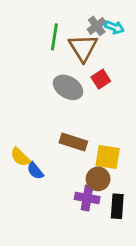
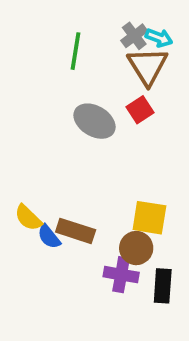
brown triangle: (83, 48) -> (148, 66), moved
brown rectangle: (73, 142) -> (76, 231), moved

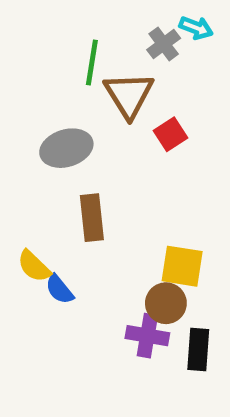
cyan arrow: (159, 38) -> (196, 28), moved
brown triangle: (148, 66) -> (129, 95), moved
gray ellipse: (94, 121) -> (66, 148), moved, turned -48
brown rectangle: (76, 231) -> (92, 218), moved, turned 66

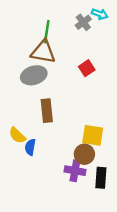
brown triangle: (129, 95) -> (43, 52), moved, turned -48
blue semicircle: (59, 289) -> (30, 147), turned 49

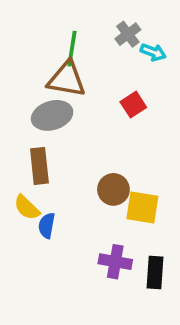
cyan arrow: (100, 14) -> (153, 52), moved
brown rectangle: (47, 111) -> (39, 166), moved
brown circle: (84, 154) -> (113, 189), moved

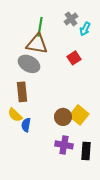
cyan arrow: (153, 52) -> (85, 29), turned 96
gray ellipse: (52, 115) -> (29, 64), turned 45
brown circle: (113, 189) -> (63, 117), moved
yellow square: (142, 207) -> (79, 115), turned 30

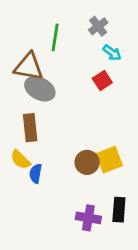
cyan arrow: (85, 29) -> (112, 53), moved, turned -80
brown triangle: (37, 44) -> (29, 67), moved
yellow square: (79, 115) -> (109, 160), turned 30
purple cross: (64, 145) -> (88, 218), moved

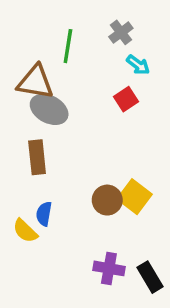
yellow semicircle: (20, 160) -> (25, 231), moved
yellow square: (109, 160) -> (135, 197), turned -32
black rectangle: (119, 210) -> (150, 277), moved, turned -35

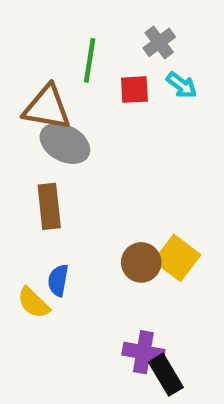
red square: (126, 99) -> (134, 90), moved, turned 30
black rectangle: (150, 277) -> (166, 375), moved

